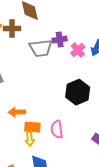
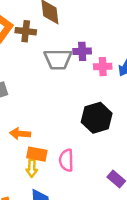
pink cross: (78, 50) -> (103, 67), turned 32

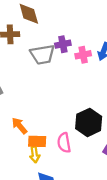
black hexagon: (97, 118) -> (89, 122), moved
orange arrow: (20, 134) -> (19, 126), turned 54

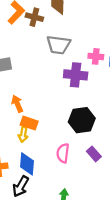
purple cross: (63, 44) -> (76, 75), moved, size x1.5
pink semicircle: (64, 143) -> (63, 153), moved

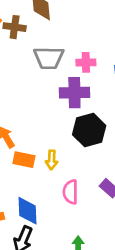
pink cross: (96, 56) -> (86, 62), moved
black hexagon: (82, 120) -> (89, 130), moved
yellow arrow: (23, 135) -> (52, 160), moved

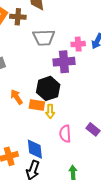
pink cross: (86, 62) -> (78, 44), moved
black hexagon: (89, 130) -> (48, 88), moved
orange rectangle: (24, 160) -> (37, 105), moved

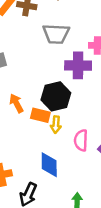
pink semicircle: (65, 134) -> (81, 140), moved
blue diamond: (35, 149) -> (49, 165), moved

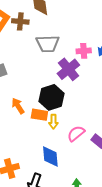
purple cross: (78, 65) -> (68, 69), turned -35
pink semicircle: (81, 140) -> (76, 133), turned 54

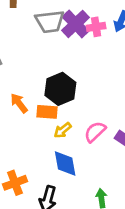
purple cross: (68, 69) -> (76, 24), moved
yellow arrow: (53, 122) -> (63, 130), moved, turned 56

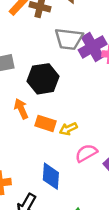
black hexagon: (60, 89) -> (43, 79), moved
yellow arrow: (63, 130) -> (68, 129), moved

